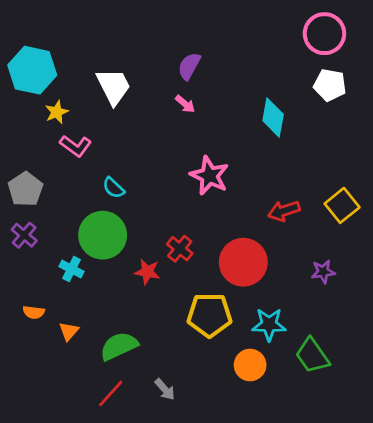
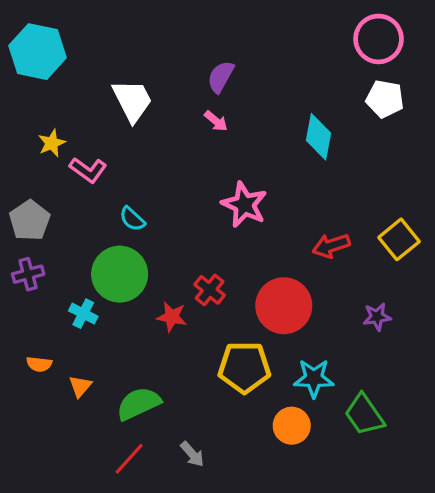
cyan hexagon: (32, 70) -> (38, 52), moved
yellow star: (57, 112) -> (52, 143), moved
purple cross: (24, 235) -> (28, 274), turned 35

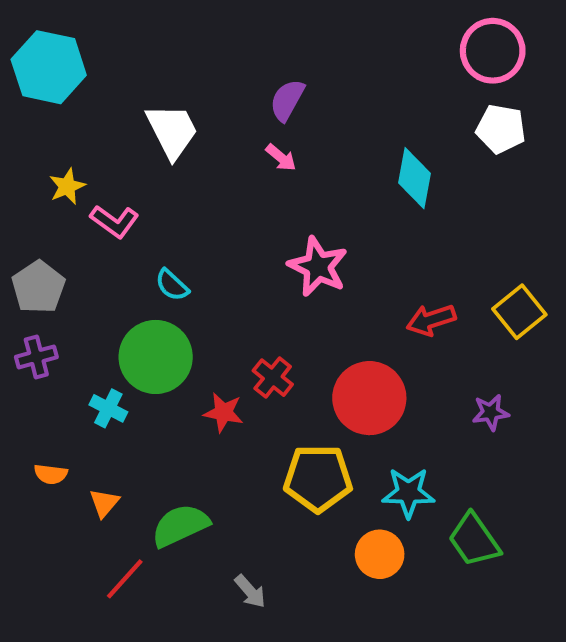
red line: (129, 459) -> (125, 579), moved

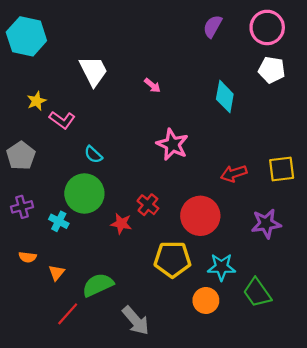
purple semicircle: (287, 100) -> (213, 26), moved
yellow square: (519, 312) -> (282, 169), turned 32
purple cross: (36, 357) -> (22, 207), moved
purple star: (491, 412) -> (266, 224), size x1.5
gray arrow: (250, 591) -> (136, 321), size x1.6

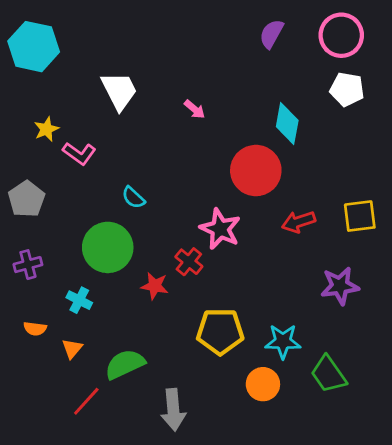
pink star: (172, 144) -> (220, 229), moved
cyan semicircle: (93, 154) -> (133, 198), moved
red circle: (200, 216) -> (256, 171), moved
cyan cross: (59, 221) -> (79, 300), moved
gray arrow: (136, 321) -> (173, 410), turned 36

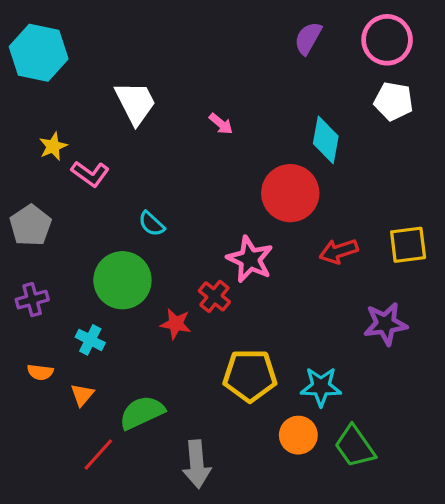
green trapezoid: (328, 374) -> (355, 446), moved

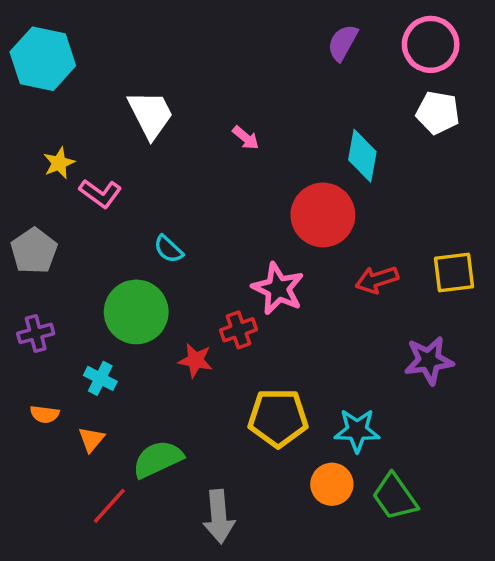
red cross: (214, 296) -> (239, 330), turned 32

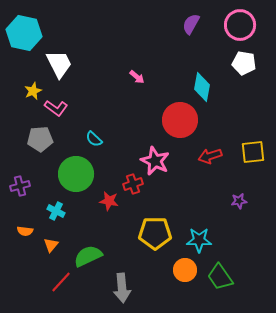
white trapezoid: (151, 114) -> (59, 64), moved
gray pentagon: (34, 251) -> (40, 139), moved, turned 30
purple star: (429, 360) -> (239, 201), size x0.6

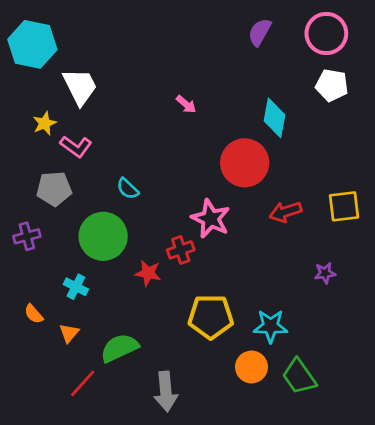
purple cross: (20, 186) -> (27, 236), moved
orange semicircle: (25, 231) -> (34, 314), turned 42

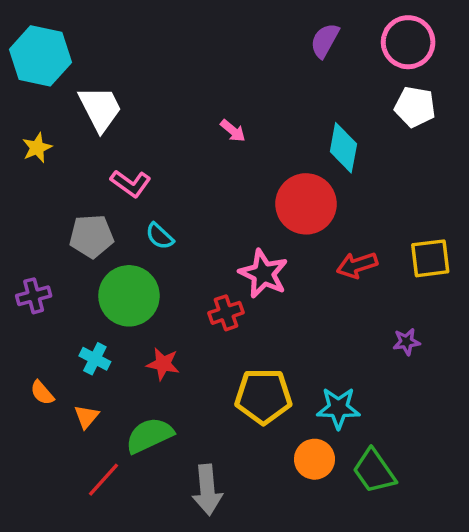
yellow star: (45, 123) -> (37, 148), moved
pink L-shape: (76, 146) -> (131, 183), moved
gray pentagon: (54, 189) -> (92, 236), moved
red star: (148, 273) -> (163, 364), moved

